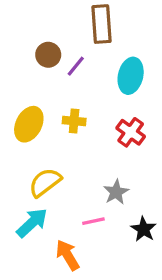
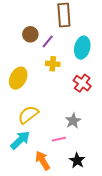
yellow cross: (74, 121) -> (53, 64), moved
black star: (144, 229) -> (77, 160), moved

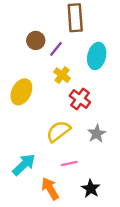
yellow cross: (53, 64) -> (62, 75), turned 32
red cross: (82, 83) -> (80, 99), moved
yellow semicircle: (28, 115) -> (58, 131), moved
gray star: (73, 121) -> (97, 134), moved

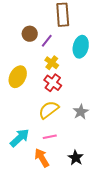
red cross: (80, 99) -> (53, 83), moved
pink line: (69, 164) -> (50, 137), moved

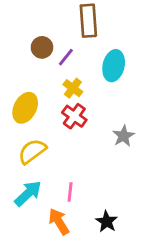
yellow semicircle: (49, 110) -> (32, 151), moved
gray star: (81, 112) -> (123, 136), moved
pink line: (50, 137) -> (70, 192), turned -72

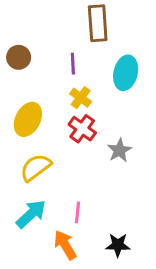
brown circle: (42, 47) -> (19, 57), moved
purple line: (66, 57) -> (73, 64), turned -42
gray star: (123, 136) -> (119, 150), moved
black star: (107, 222) -> (118, 245), turned -30

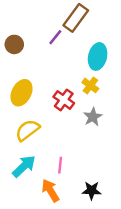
brown rectangle: (98, 23) -> (76, 18), turned 40
purple line: (73, 64) -> (55, 37), moved, turned 42
yellow cross: (81, 98) -> (90, 85), moved

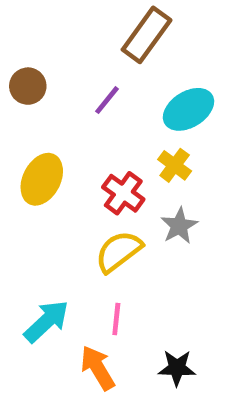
purple line: (55, 37) -> (107, 100), moved
cyan ellipse: (98, 56) -> (189, 109), turned 45
yellow semicircle: (28, 130) -> (119, 251), moved

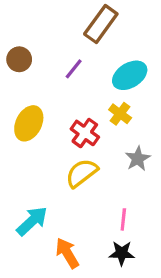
gray star: (179, 226) -> (138, 159), moved
pink line: (116, 319) -> (123, 219), moved

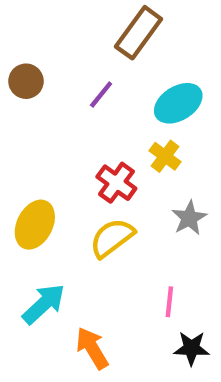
yellow ellipse: (29, 123) -> (35, 225), moved
black star: (122, 253) -> (191, 348), moved

